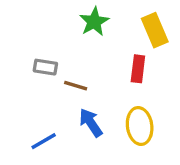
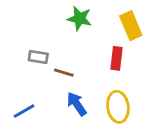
green star: (94, 22) -> (80, 19), turned -30
blue line: (44, 141) -> (24, 111), moved

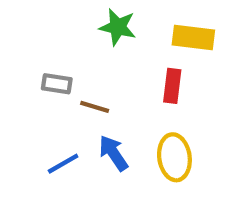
yellow rectangle: (131, 26) -> (193, 38), turned -60
blue line: (24, 111) -> (63, 164), moved

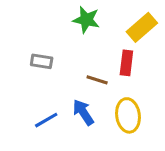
yellow rectangle: (193, 38) -> (142, 27), turned -48
brown line: (95, 107) -> (97, 80), moved

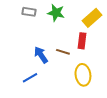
gray rectangle: (42, 61) -> (29, 12), moved
blue arrow: (83, 112) -> (41, 55), moved

